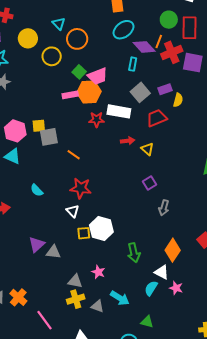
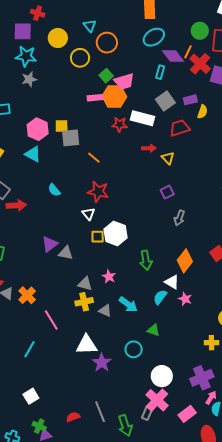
red cross: (172, 52) -> (200, 64), turned -30

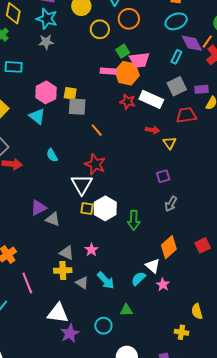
white triangle: (88, 214) -> (82, 184), size x1.6
green arrow: (146, 260) -> (134, 220), moved
green triangle: (153, 330) -> (126, 310), turned -32

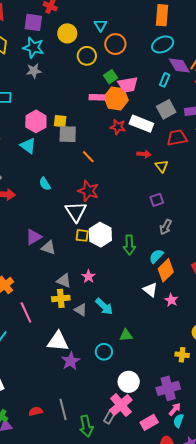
cyan semicircle: (138, 279) -> (156, 256), moved
pink star: (163, 285) -> (171, 300), moved

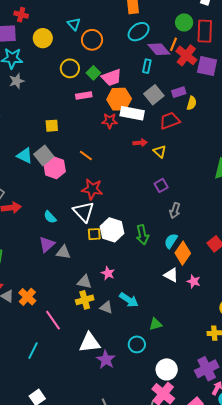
yellow circle: (87, 56) -> (70, 68), moved
orange hexagon: (116, 98) -> (119, 99), moved
pink hexagon: (36, 121) -> (55, 168), moved
gray square: (68, 134) -> (44, 155), moved, turned -30
cyan semicircle: (45, 184) -> (50, 217), moved

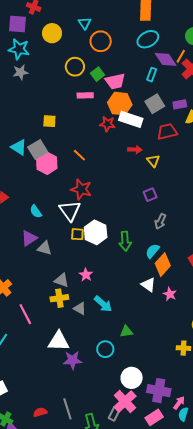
purple star: (106, 360) -> (73, 360), turned 30
purple cross: (207, 369) -> (159, 391), moved, turned 30

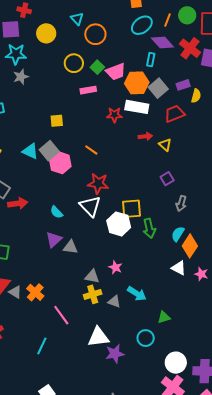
orange line: (181, 56) -> (167, 20), moved
orange hexagon: (120, 104) -> (137, 83), moved
yellow square: (77, 234) -> (131, 209), moved, size x1.5

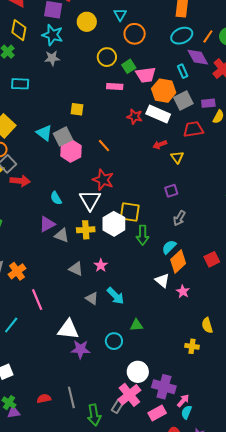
cyan rectangle: (151, 60) -> (183, 71), turned -48
red arrow: (145, 136) -> (160, 145), turned 152
yellow cross: (93, 294) -> (86, 230), moved

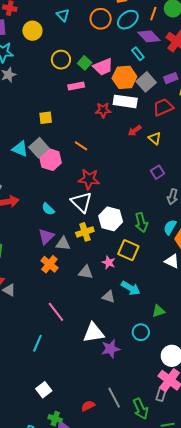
orange circle: (135, 34) -> (101, 19), moved
yellow square: (130, 212) -> (128, 250), moved, turned 30
orange cross: (17, 271) -> (49, 264), moved

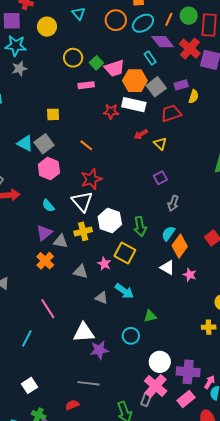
pink hexagon: (50, 159) -> (49, 169), moved
red star: (89, 179) -> (91, 179), turned -30
gray line: (114, 398) -> (88, 383), moved, turned -60

